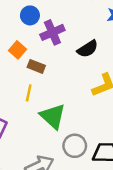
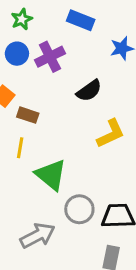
purple cross: (52, 32) -> (50, 57), moved

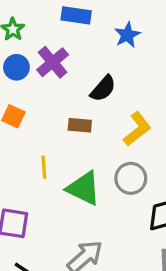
brown rectangle: (28, 115) -> (80, 125), moved
gray circle: (79, 209) -> (131, 178), moved

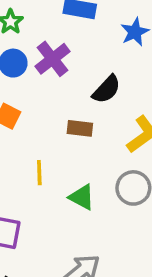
green triangle: (84, 188) -> (82, 197), size x0.7

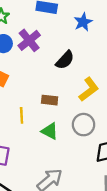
brown rectangle: (80, 128) -> (50, 100), moved

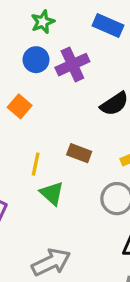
green triangle: (50, 131) -> (52, 193), moved

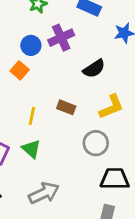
blue circle: (36, 60) -> (31, 45), moved
green triangle: (52, 193) -> (31, 149), moved

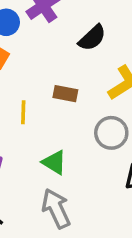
green triangle: (31, 149) -> (54, 162), moved
gray arrow: (44, 193) -> (56, 209), turned -80

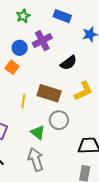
brown rectangle: (65, 94) -> (49, 93), size x1.6
gray circle: (111, 133) -> (59, 120), moved

